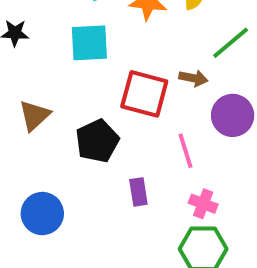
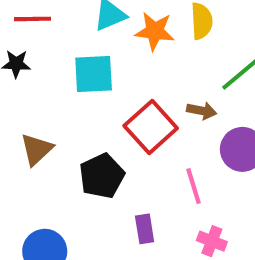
red square: (144, 94) -> (151, 127), turned 33

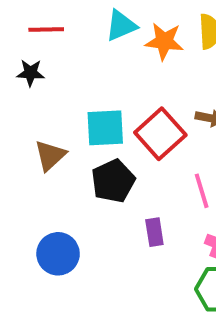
cyan square: (94, 74) -> (105, 128), moved

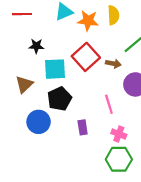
black star: (30, 73) -> (36, 46), moved
red square: (160, 134) -> (86, 57), moved
blue circle: (58, 254) -> (39, 122), moved

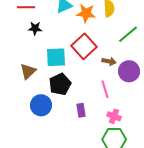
black star: (36, 46) -> (35, 28), moved
brown arrow: (113, 64) -> (109, 61), moved

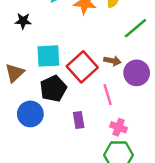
red square: (84, 46) -> (82, 67), moved

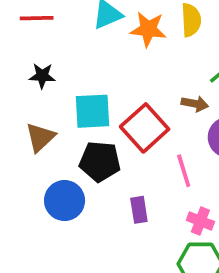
black star: (23, 21) -> (42, 76), moved
brown arrow: (112, 61) -> (195, 104), moved
black pentagon: (53, 89) -> (100, 161), turned 30

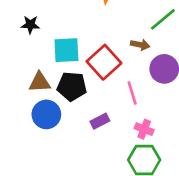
brown triangle: (40, 137) -> (40, 82), moved, turned 40
purple rectangle: (139, 210) -> (100, 121), turned 72

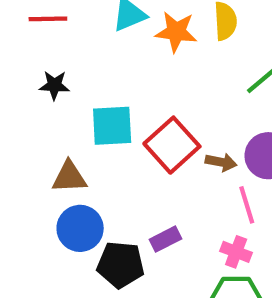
brown arrow: (140, 45) -> (221, 162), moved
black pentagon: (72, 86) -> (121, 265), moved
pink line: (132, 93) -> (247, 205), moved

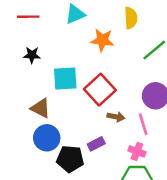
orange star: (176, 32) -> (102, 40), moved
brown arrow: (221, 162) -> (116, 117), moved
brown triangle: (69, 177) -> (41, 108), turned 30

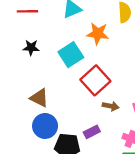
cyan square: (65, 78) -> (71, 55), moved, turned -30

